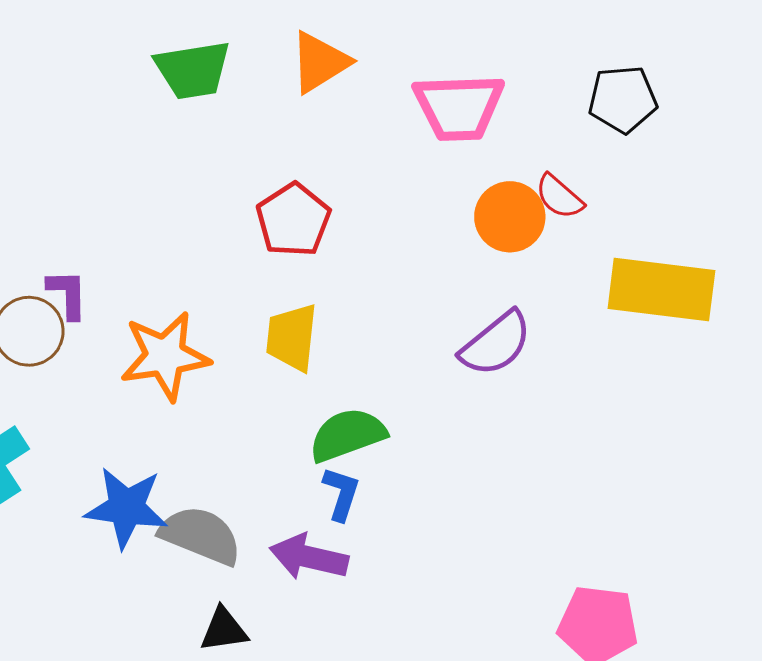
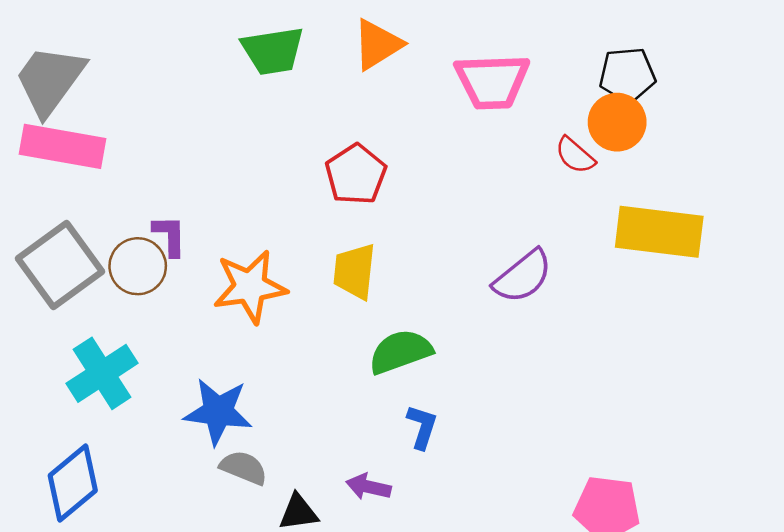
orange circle: (510, 217) -> (617, 122), moved
blue L-shape: (341, 494) -> (422, 427), moved
gray semicircle: (201, 535) -> (244, 468), moved, size x0.7
purple arrow: (309, 557) -> (368, 487), moved, size x0.7

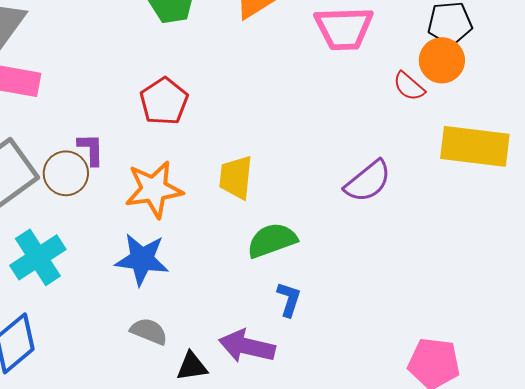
red pentagon: (356, 174) -> (164, 101), moved
blue star: (218, 412) -> (142, 259), moved
purple arrow: (368, 487) -> (247, 346), size x1.6

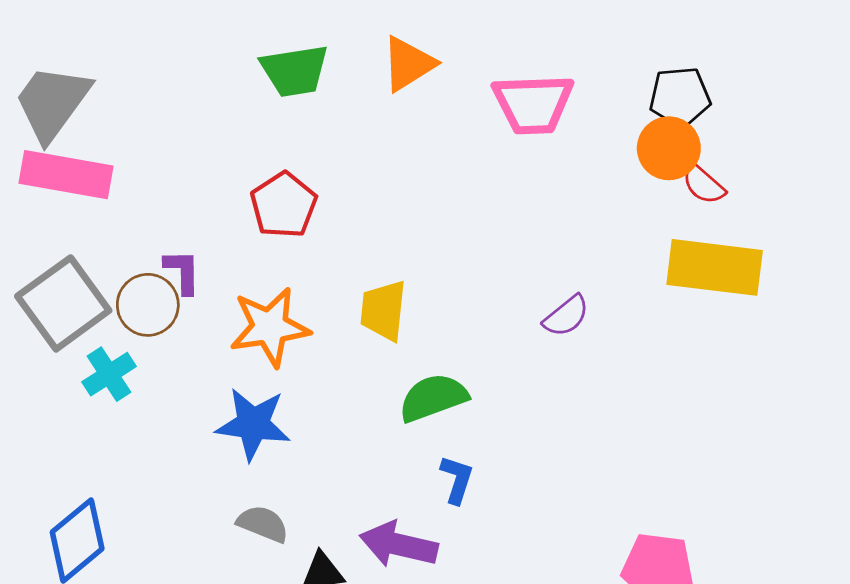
red semicircle: (409, 86) -> (703, 184), moved
purple semicircle: (368, 181) -> (566, 316), size x0.7
cyan cross: (38, 257) -> (109, 374), moved, size x0.7

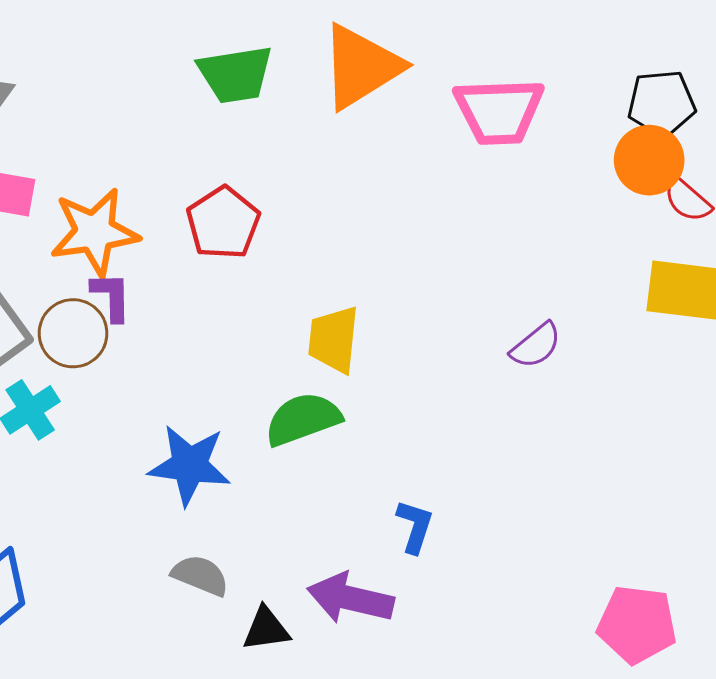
orange triangle: (408, 64) -> (361, 67), size x1.4
orange star: (270, 327) -> (94, 232), moved
green semicircle: (433, 398) -> (303, 419), moved

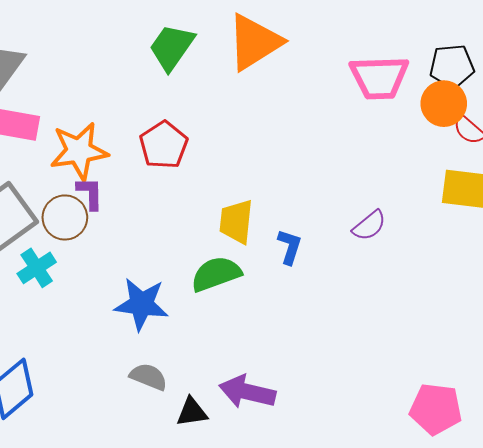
green trapezoid: (235, 74) -> (172, 47), turned 134
pink trapezoid: (499, 111) -> (379, 77), moved
blue L-shape: (415, 526) -> (290, 247), moved

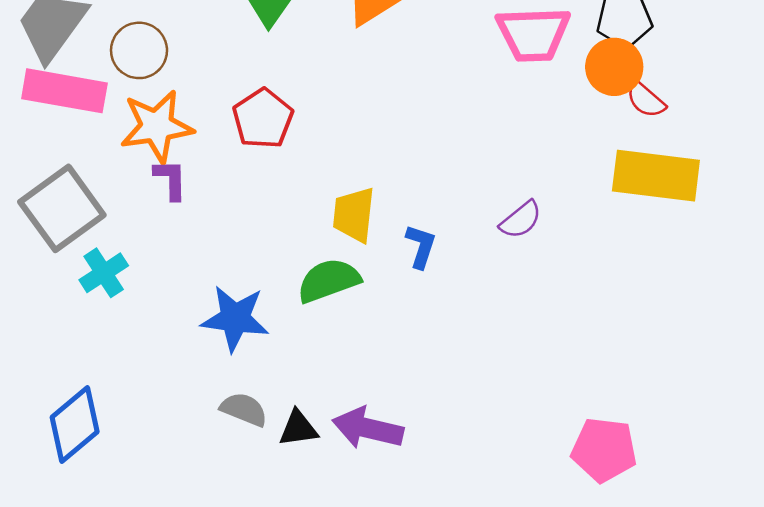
brown circle: (65, 217) -> (139, 50), moved
black triangle: (192, 412) -> (298, 428), moved

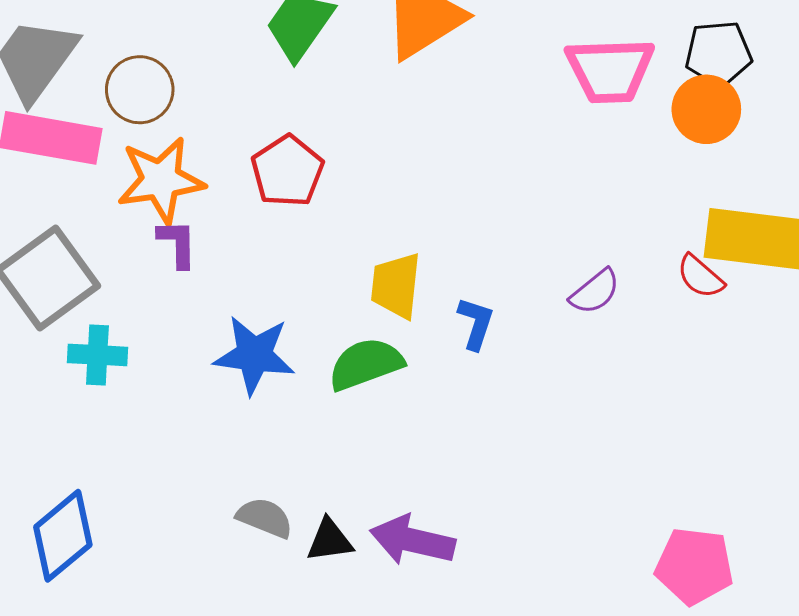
red semicircle: (646, 100) -> (700, 277), moved
cyan cross: (104, 273) -> (97, 355), turned 36
blue star: (235, 318) -> (254, 355), moved

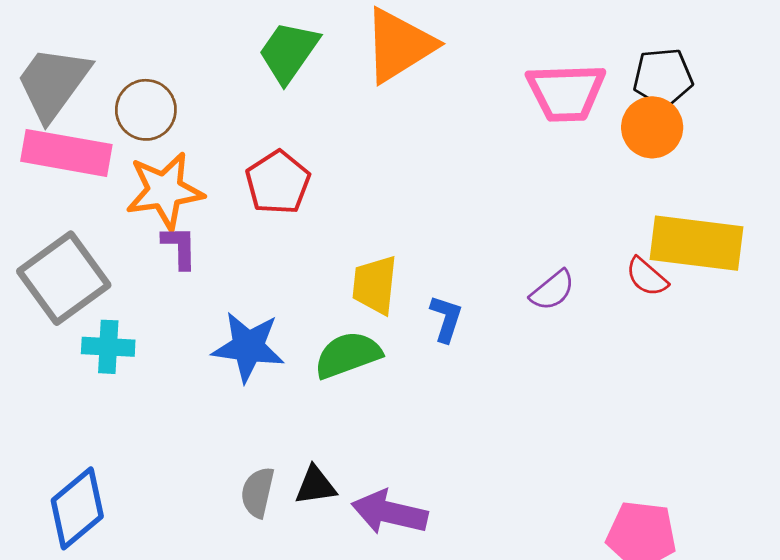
gray semicircle: (265, 518) -> (258, 492), turned -99
black triangle: (330, 540) -> (316, 486), moved

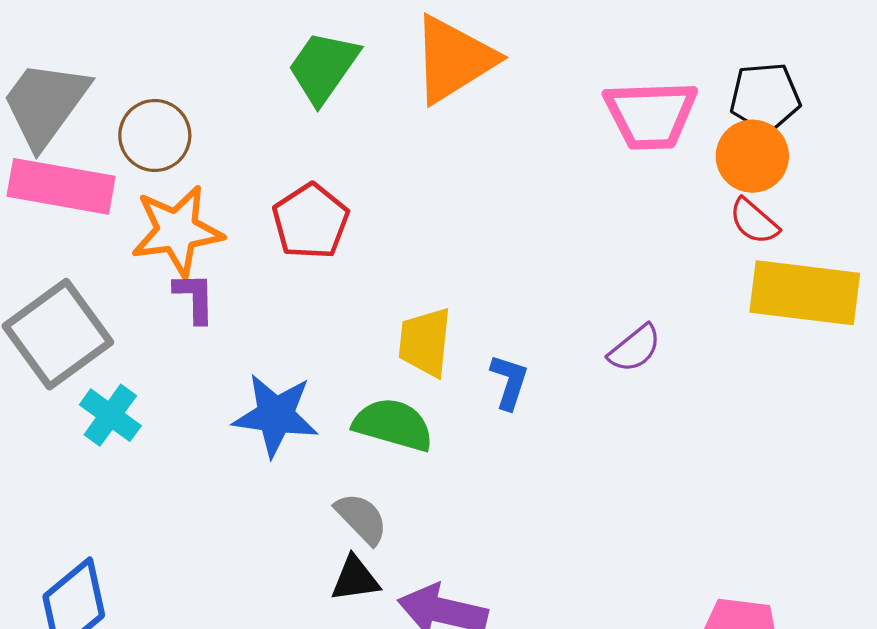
red semicircle: (647, 277) -> (754, 221), moved
cyan cross: (108, 347) -> (110, 415), turned 33
green semicircle: (348, 355) -> (393, 425), turned 36
gray semicircle: (258, 492) -> (361, 518), moved, turned 123

